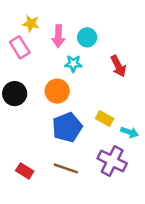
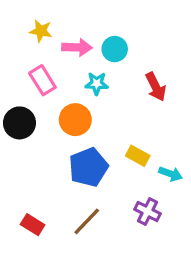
pink arrow: (58, 36) -> (77, 47), turned -90
pink rectangle: (20, 47) -> (42, 80), moved
purple cross: (112, 161) -> (147, 212), size x0.7
brown line: (66, 168) -> (87, 221), turned -65

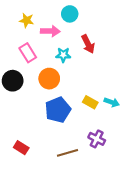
cyan circle: (115, 49) -> (70, 14), moved
red arrow: (156, 87) -> (88, 44), moved
cyan arrow: (170, 174) -> (112, 102), moved
brown line: (87, 221) -> (68, 153), moved, turned 30

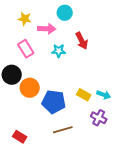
orange circle: (49, 79) -> (30, 88), moved
blue pentagon: (58, 110) -> (54, 102), turned 30
purple cross: (97, 139) -> (99, 118), moved
brown line: (68, 153) -> (63, 130), moved

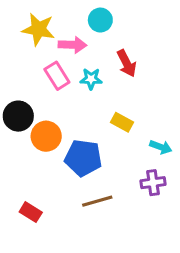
yellow star: (25, 19) -> (38, 29), size x1.5
pink rectangle: (26, 49) -> (57, 76), moved
yellow rectangle: (84, 95) -> (122, 122), moved
purple cross: (99, 118) -> (153, 183), turned -35

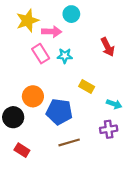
yellow star: (38, 29) -> (27, 21), turned -30
red arrow: (127, 63) -> (108, 47), moved
black circle: (18, 116) -> (13, 117), moved

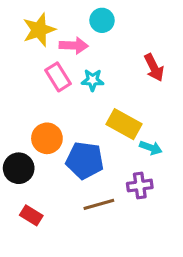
yellow rectangle: (87, 86) -> (124, 124), size x1.5
cyan arrow: (114, 104) -> (151, 148), moved
purple cross: (109, 129) -> (140, 186), moved

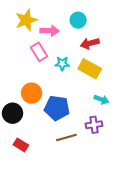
cyan circle: (102, 20) -> (78, 20), moved
red arrow: (154, 68) -> (90, 43), moved, turned 102
cyan star: (93, 80) -> (62, 63), moved
yellow rectangle: (124, 124) -> (90, 69), moved

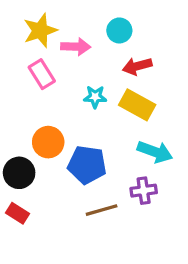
pink rectangle: (39, 52) -> (42, 74), moved
cyan arrow: (101, 99) -> (155, 152), size x1.5
red rectangle: (21, 145) -> (17, 213), moved

